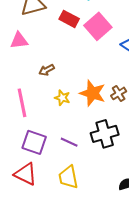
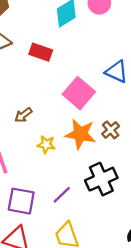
pink square: (98, 26) -> (79, 93), moved
purple line: (69, 142) -> (62, 195), turned -60

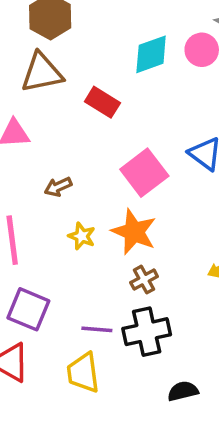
brown cross: (111, 130) -> (144, 280), moved
black cross: (101, 179) -> (147, 332), moved
purple line: (62, 195) -> (97, 329), moved, turned 36

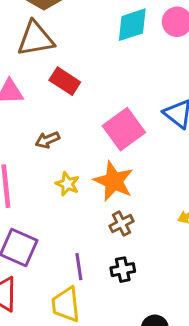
red rectangle: (102, 102) -> (65, 81), moved
purple line: (97, 329) -> (79, 267), turned 76
black cross: (147, 332) -> (123, 270), size x0.6

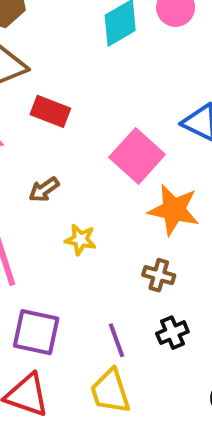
orange star: (114, 181) -> (174, 210), moved
brown cross: (121, 224) -> (159, 275), turned -35

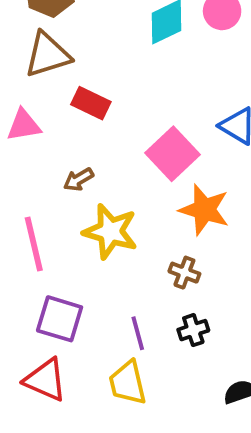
yellow star: (80, 240) -> (110, 231), size x1.8

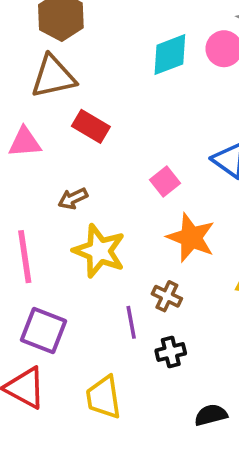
pink square: (172, 154) -> (165, 182), size x0.6
purple line: (138, 333) -> (131, 322), moved

